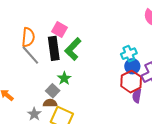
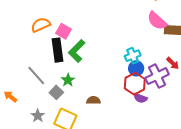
orange semicircle: (28, 37) -> (41, 25), moved, turned -120
gray line: (30, 55) -> (36, 76), moved
purple semicircle: (137, 96) -> (140, 98), turned -80
brown semicircle: (50, 103) -> (93, 100), moved

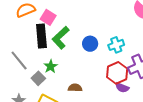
blue circle: (136, 68) -> (90, 44), moved

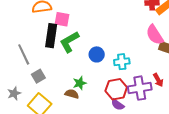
pink square: (48, 17) -> (62, 19), turned -35
green star: (51, 66) -> (80, 83), moved

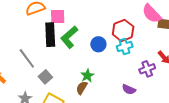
purple cross: (140, 88) -> (147, 69), size x0.7
red hexagon: (116, 89) -> (123, 31), moved
brown semicircle: (72, 94) -> (82, 88), turned -64

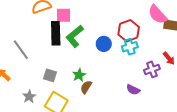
gray line: (27, 58) -> (21, 50), moved
green star: (87, 76) -> (79, 75), moved
gray square: (45, 77) -> (50, 75), turned -32

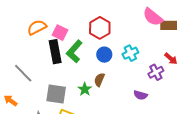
pink square: (64, 15) -> (60, 33), turned 35
red hexagon: (129, 31) -> (100, 28), moved
gray square: (50, 75) -> (56, 94), size x1.5
brown semicircle: (86, 87) -> (99, 80), moved

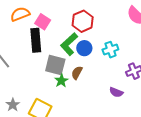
green L-shape: (74, 51) -> (69, 44), moved
gray square: (56, 94) -> (55, 65), moved

